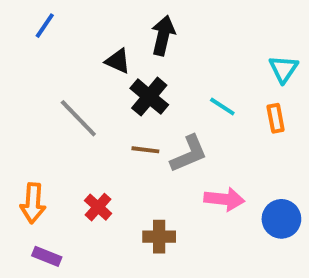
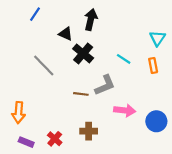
blue line: (45, 26) -> (35, 14), moved
brown line: (145, 150) -> (81, 94), moved
red cross: (98, 207) -> (55, 139), moved

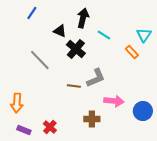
cyan line: (124, 59) -> (104, 35), moved
orange rectangle: (153, 66) -> (132, 52), moved, turned -32
brown cross: (89, 131) -> (92, 119), moved

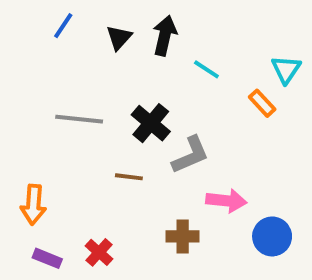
black triangle: (60, 31) -> (119, 38), moved, turned 48
black cross: (76, 49) -> (151, 123), moved
gray line: (40, 60) -> (79, 119), turned -40
brown line: (74, 86) -> (129, 177), moved
blue circle: (143, 111) -> (272, 236), moved

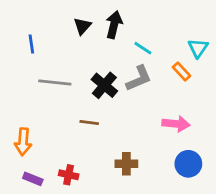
blue line: (63, 26) -> (31, 44), moved, turned -42
gray L-shape: (191, 155) -> (139, 78), moved
pink arrow: (226, 201) -> (176, 124), moved
red cross: (99, 252) -> (69, 175), turned -30

